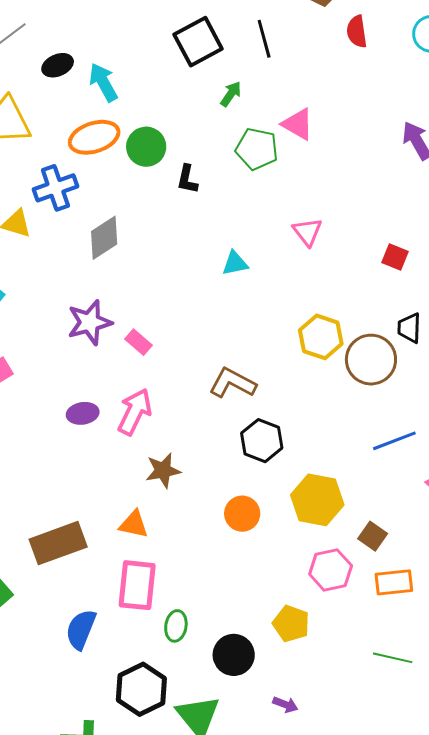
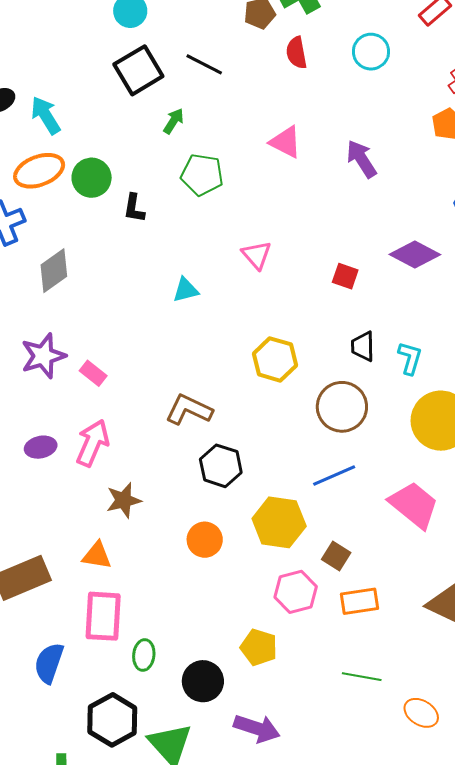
black line: (264, 39) -> (204, 64), turned -45
pink triangle: (298, 124) -> (285, 142), moved
brown circle: (371, 360) -> (342, 407), moved
blue line: (394, 441) -> (334, 476), moved
purple arrow: (285, 705) -> (257, 728), size x1.8

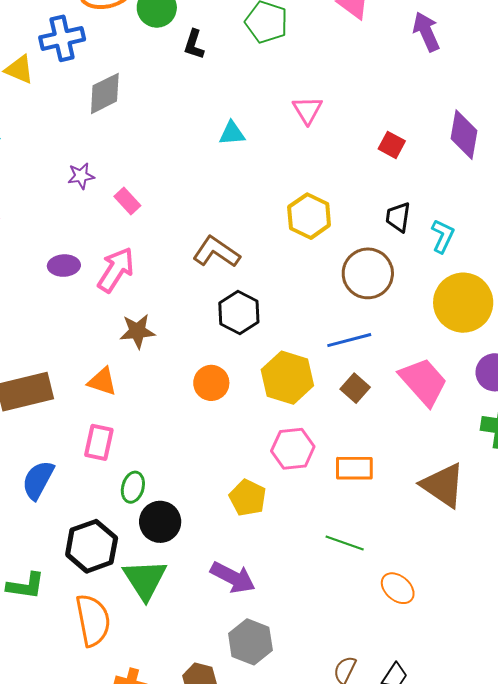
purple diamond: (415, 254) -> (464, 135), turned 63
purple star: (43, 356) -> (81, 176), size x0.6
brown square: (336, 556) -> (355, 388), moved
pink rectangle: (103, 616) -> (99, 442), size x0.7
black circle: (203, 681) -> (160, 522), moved

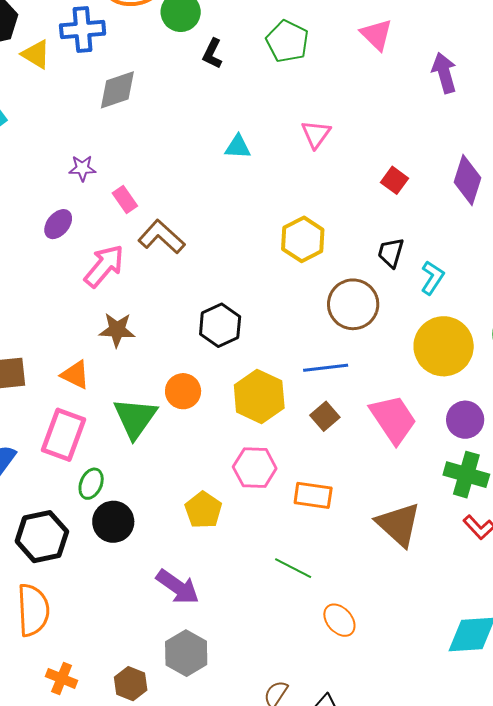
brown L-shape: (216, 252) -> (161, 237), moved
purple ellipse: (64, 266) -> (58, 224), moved, turned -56
pink rectangle: (99, 442) -> (64, 435), size x1.4
green triangle: (145, 579) -> (135, 418), moved

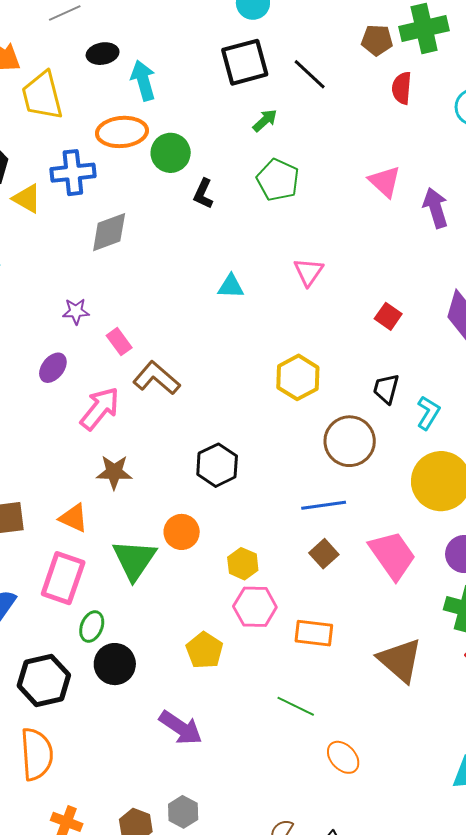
pink triangle: (377, 35) -> (385, 182), moved
yellow hexagon: (259, 396) -> (243, 564), moved, size x0.6
gray hexagon: (186, 653) -> (183, 812), moved, size x0.7

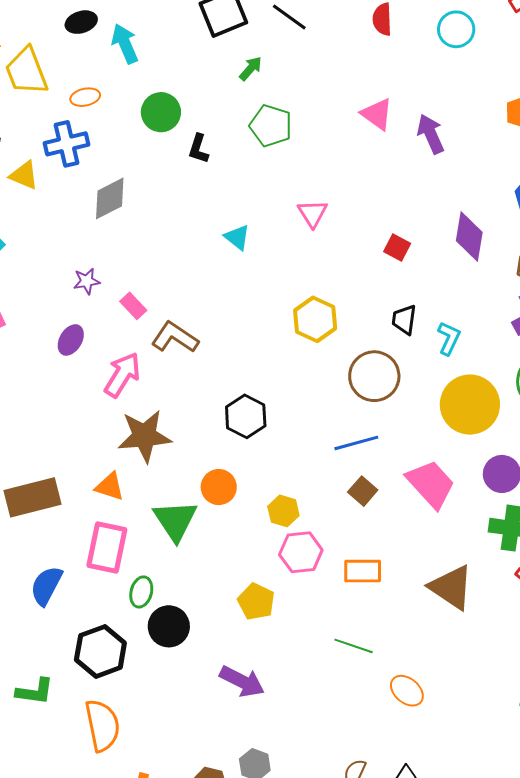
orange ellipse: (122, 132) -> (85, 97), moved, size x0.6
cyan triangle: (231, 286) -> (237, 237), turned 44
brown star: (114, 472) -> (144, 436), size x1.5

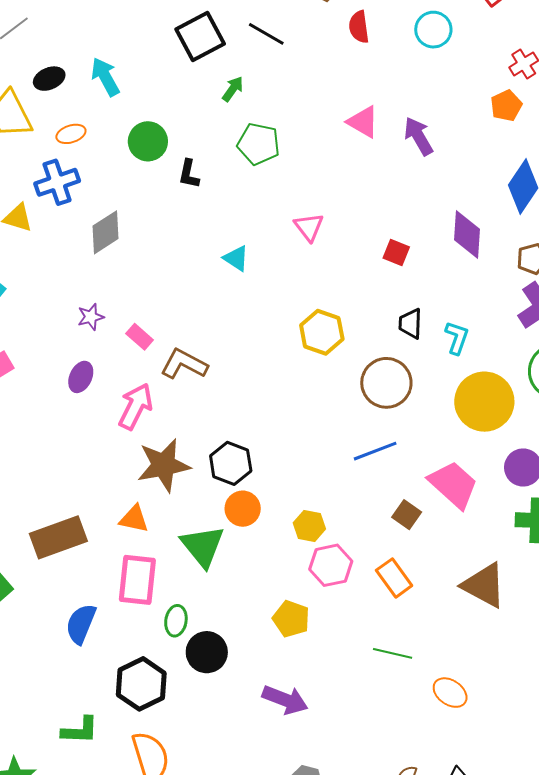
black ellipse: (81, 22) -> (49, 79), moved
black hexagon: (246, 416) -> (231, 463), moved
brown square: (363, 491) -> (407, 515), moved
orange rectangle: (363, 571) -> (394, 578), turned 60

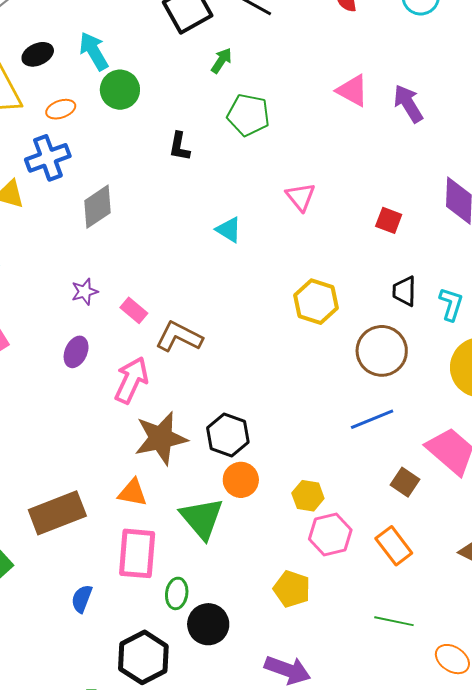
green circle: (148, 141) -> (120, 90), moved
blue semicircle: (81, 624) -> (82, 599), size x0.7

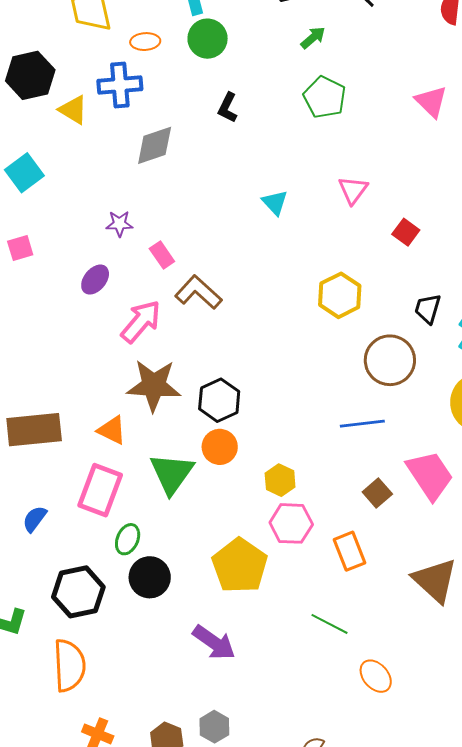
black L-shape: (179, 147) -> (228, 108), moved
red square: (389, 220) -> (406, 232), moved
yellow pentagon: (292, 589) -> (240, 566), size x1.5

